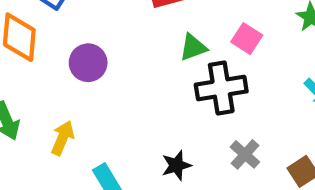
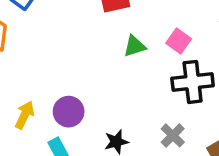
purple circle: (88, 63) -> (69, 112), moved
black cross: (221, 88) -> (193, 82), moved

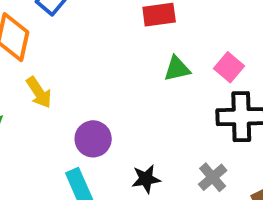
yellow arrow: (25, 115) -> (39, 92), moved, turned 116

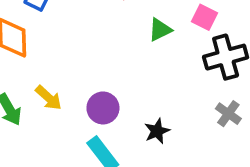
yellow arrow: (39, 92) -> (49, 98), moved
gray cross: (213, 177) -> (228, 114), moved

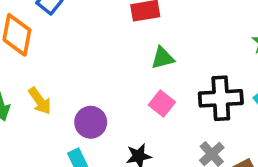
pink square: (204, 17) -> (162, 104), moved

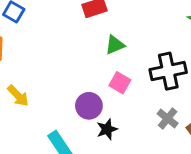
purple circle: (91, 122) -> (89, 106), moved

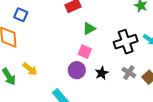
pink square: (120, 83) -> (85, 52), moved
black star: (107, 129) -> (102, 73), moved

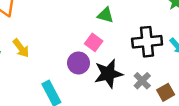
green triangle: (89, 29) -> (105, 15), turned 32
black star: (102, 73) -> (108, 74), size x1.6

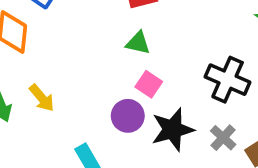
green triangle: (105, 15) -> (138, 43), moved
black cross: (147, 42) -> (228, 80), turned 32

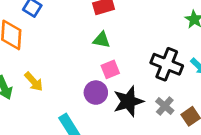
pink square: (149, 84) -> (110, 69), turned 36

